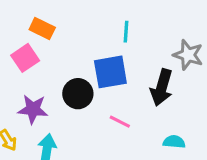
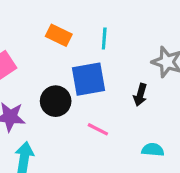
orange rectangle: (42, 28) -> (59, 35), moved
black arrow: (162, 87) -> (140, 95), size x0.6

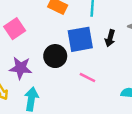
black arrow: (140, 95) -> (110, 38), moved

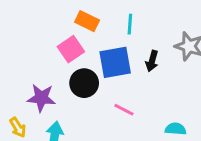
pink square: (15, 29) -> (71, 49), moved

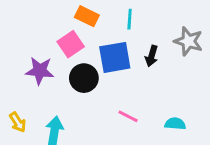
purple star: (41, 98) -> (40, 71), moved
pink line: (124, 110) -> (128, 116), moved

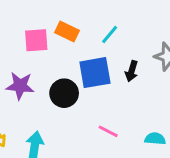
cyan line: (130, 19) -> (110, 34), turned 36
pink square: (71, 44) -> (36, 40), moved, turned 30

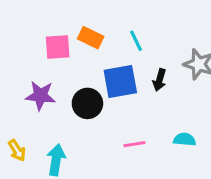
cyan line: (110, 34) -> (136, 41), turned -66
pink line: (108, 131) -> (134, 144), turned -36
cyan semicircle: (155, 139) -> (185, 139), moved

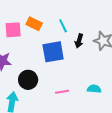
black arrow: (159, 80) -> (79, 41), moved
black circle: (87, 103) -> (28, 80), moved

